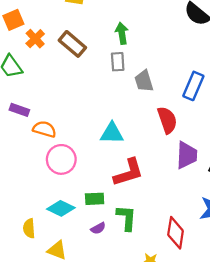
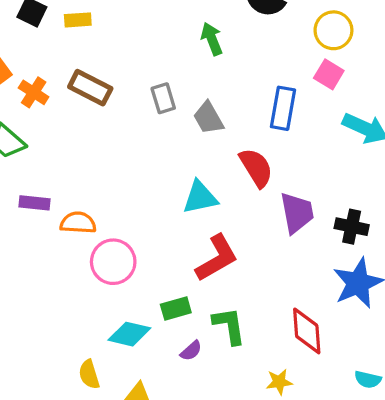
green arrow: (122, 33) -> (212, 39), moved
cyan triangle: (112, 133) -> (200, 197), moved

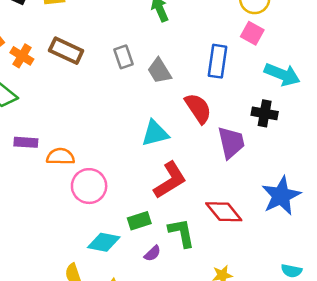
black cross: (352, 227) -> (265, 113), moved
red diamond: (307, 331) -> (224, 212), moved, turned -33

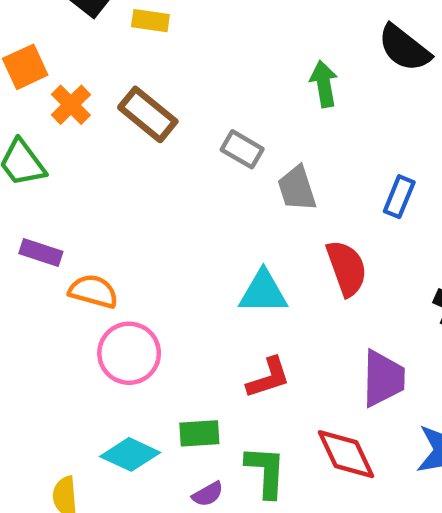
gray rectangle: (123, 57) -> (242, 149), turned -55
blue rectangle: (217, 61) -> (399, 197), size x0.7
purple trapezoid: (231, 142) -> (383, 378), moved
red L-shape: (170, 180) -> (268, 378), size x0.7

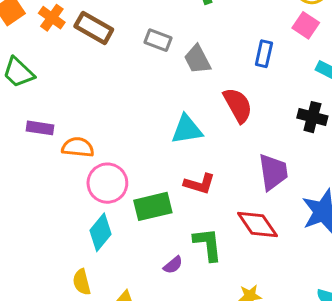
orange cross: (71, 105) -> (52, 18), moved
red L-shape: (268, 378) -> (199, 184), turned 44
green rectangle: (199, 433) -> (153, 206), moved, size x1.4
cyan diamond: (130, 454) -> (101, 232), moved, turned -66

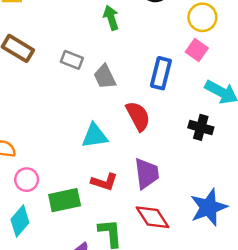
blue rectangle: (264, 54) -> (161, 73), size x1.4
purple trapezoid: (273, 172) -> (147, 174), moved
pink circle: (107, 183) -> (27, 180), size x0.7

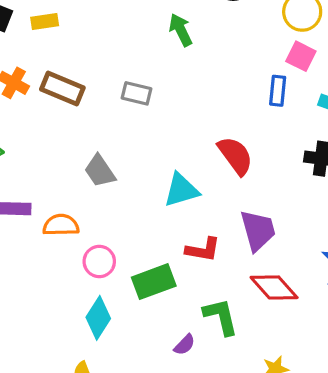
blue rectangle: (161, 73) -> (278, 91), moved, size x0.7
gray trapezoid: (105, 77) -> (100, 171), moved

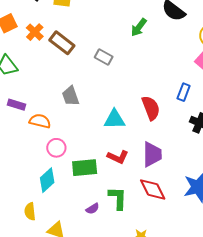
green arrow: (181, 30) -> (139, 27), turned -132
blue rectangle: (278, 91) -> (184, 92), moved

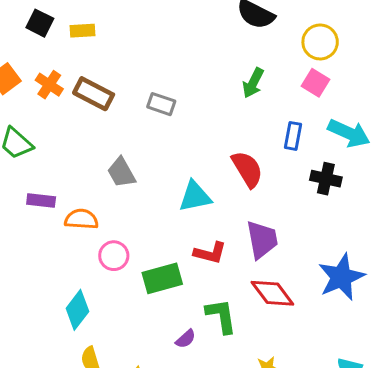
green arrow: (139, 27) -> (253, 83), moved
cyan diamond: (47, 180) -> (77, 310), moved

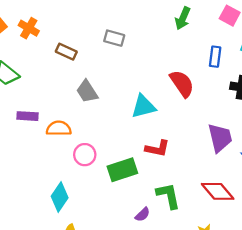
brown rectangle: (94, 94) -> (66, 52), moved, size x0.7
purple trapezoid: (262, 240) -> (220, 138), moved
red diamond: (272, 293) -> (218, 191), moved

